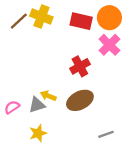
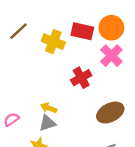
yellow cross: (41, 17) -> (53, 42), moved
brown ellipse: (80, 100) -> (110, 113), moved
gray triangle: (37, 105) -> (47, 123), moved

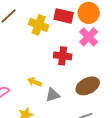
red cross: (81, 78) -> (63, 56), turned 36
gray triangle: (47, 123) -> (53, 95), moved

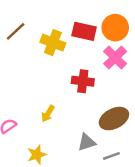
yellow arrow: (35, 82) -> (48, 114), turned -80
gray triangle: (53, 95) -> (87, 142), moved

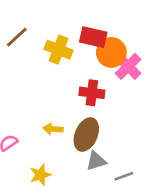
orange circle: (115, 28) -> (111, 52), moved
yellow arrow: (48, 114) -> (53, 129), turned 63
brown ellipse: (114, 119) -> (86, 135), moved, turned -40

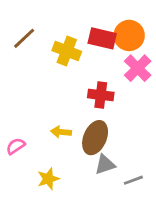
orange circle: (111, 52) -> (129, 35), moved

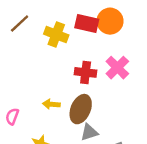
pink cross: (138, 68) -> (117, 68), moved
pink semicircle: (16, 146) -> (12, 116), turned -35

